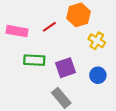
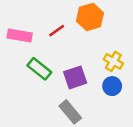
yellow cross: (97, 41) -> (113, 61), moved
green rectangle: (34, 60) -> (39, 69), turned 36

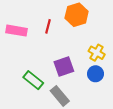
red line: (57, 31) -> (48, 26), turned -40
green rectangle: (39, 69) -> (33, 80), moved

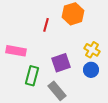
pink rectangle: (16, 31) -> (16, 51), moved
green rectangle: (33, 80) -> (32, 76), turned 66

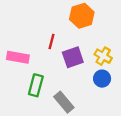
red line: (46, 25) -> (52, 42), moved
purple square: (61, 63) -> (73, 57), moved

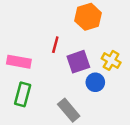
blue circle: (102, 79) -> (95, 82), moved
green rectangle: (36, 85) -> (23, 94), moved

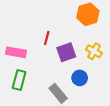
orange hexagon: (88, 17) -> (88, 14), moved
blue circle: (95, 82) -> (80, 78), moved

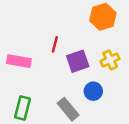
yellow cross: (94, 51) -> (110, 60), turned 35
green rectangle: (19, 80) -> (22, 108), moved

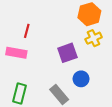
red line: (55, 44) -> (27, 31), moved
yellow cross: (110, 60) -> (94, 38), moved

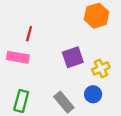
yellow cross: (94, 38) -> (101, 68), moved
blue circle: (81, 79) -> (93, 94), moved

